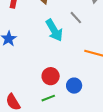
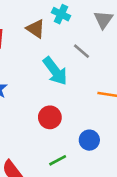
red circle: (51, 76) -> (50, 117), moved

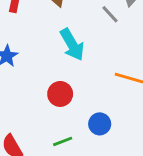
gray line: (82, 51) -> (110, 14), moved

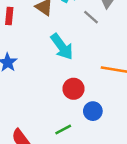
red circle: (60, 94) -> (74, 89), moved

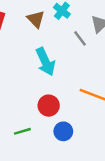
green line: (63, 130) -> (22, 131), moved

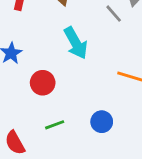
red circle: (49, 106) -> (43, 83), moved

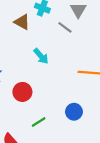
cyan arrow: (76, 43) -> (41, 56), size x0.7

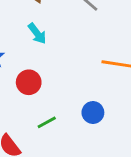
cyan arrow: (41, 56) -> (37, 34), moved

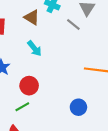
green line: (47, 122) -> (22, 107), moved

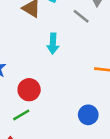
cyan arrow: (34, 48) -> (53, 44), moved, turned 42

